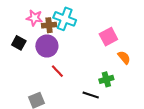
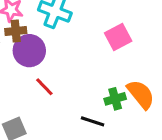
brown cross: (49, 25) -> (16, 31), moved
orange semicircle: (124, 57) -> (141, 94), moved, size x1.5

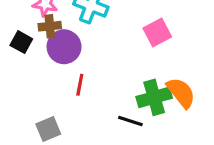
red line: (44, 87) -> (80, 85), turned 55
green cross: (115, 99) -> (154, 97), size x1.5

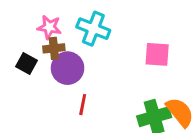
pink square: (157, 33) -> (157, 54), turned 32

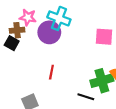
brown cross: (54, 48) -> (17, 30), moved
purple circle: (68, 68) -> (49, 32), moved

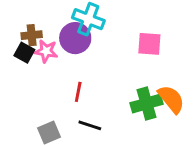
pink star: (28, 17) -> (46, 51), moved
black line: (86, 97) -> (90, 125), moved

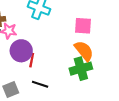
purple circle: (75, 38) -> (21, 51), moved
orange semicircle: (171, 99) -> (84, 51), moved

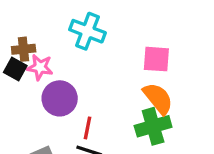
red line: (32, 60) -> (87, 128), moved

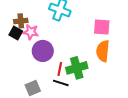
orange semicircle: (158, 98) -> (103, 51), turned -135
green cross: (153, 126) -> (77, 68), moved

